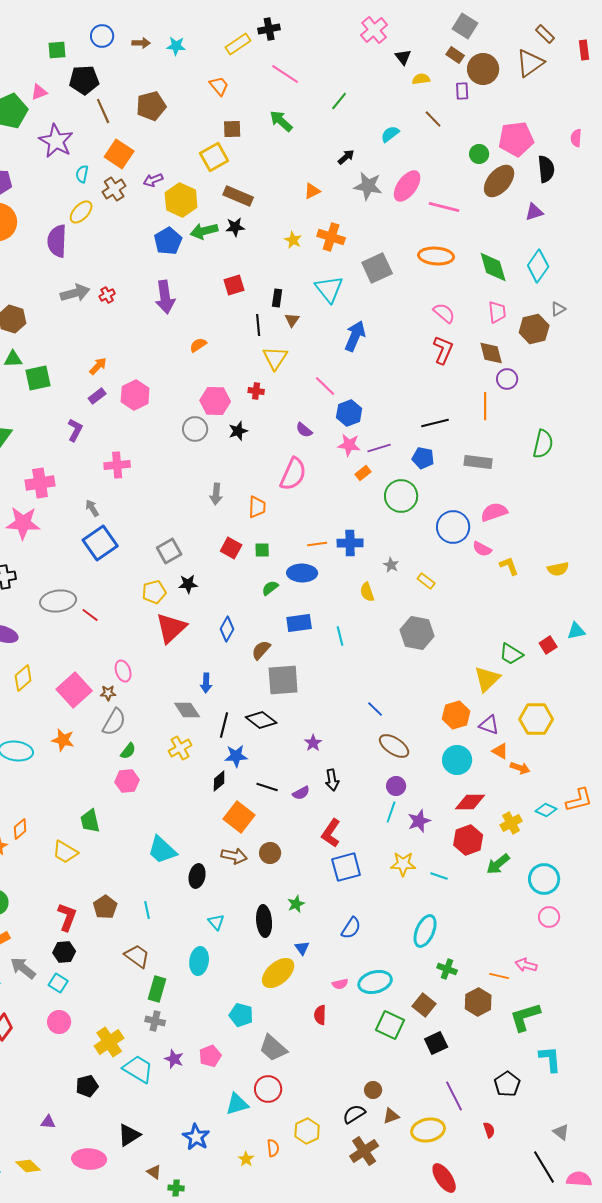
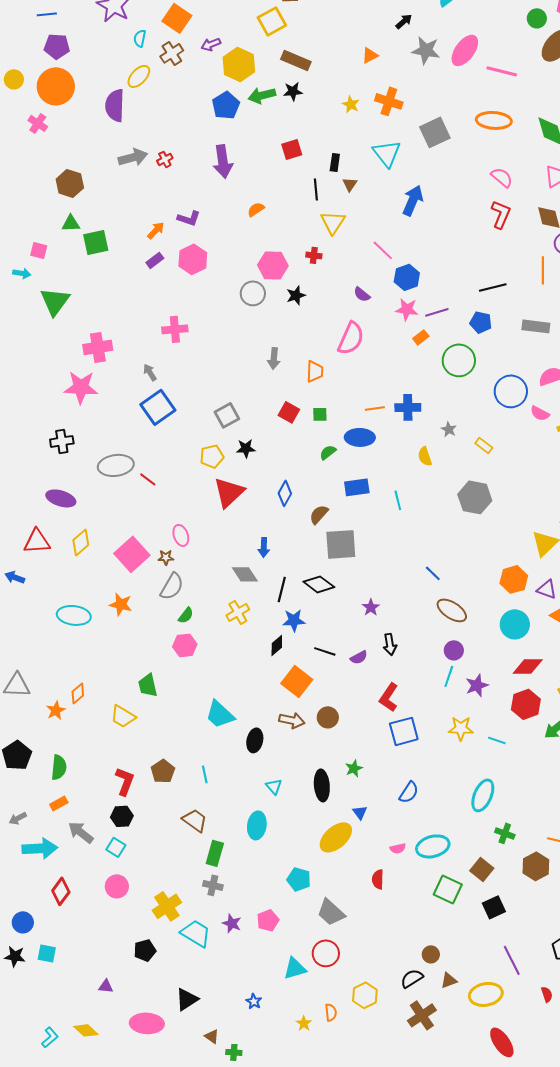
purple L-shape: (75, 430) -> (189, 218), moved, turned 80
blue star: (196, 1137) -> (254, 1001), size x0.6

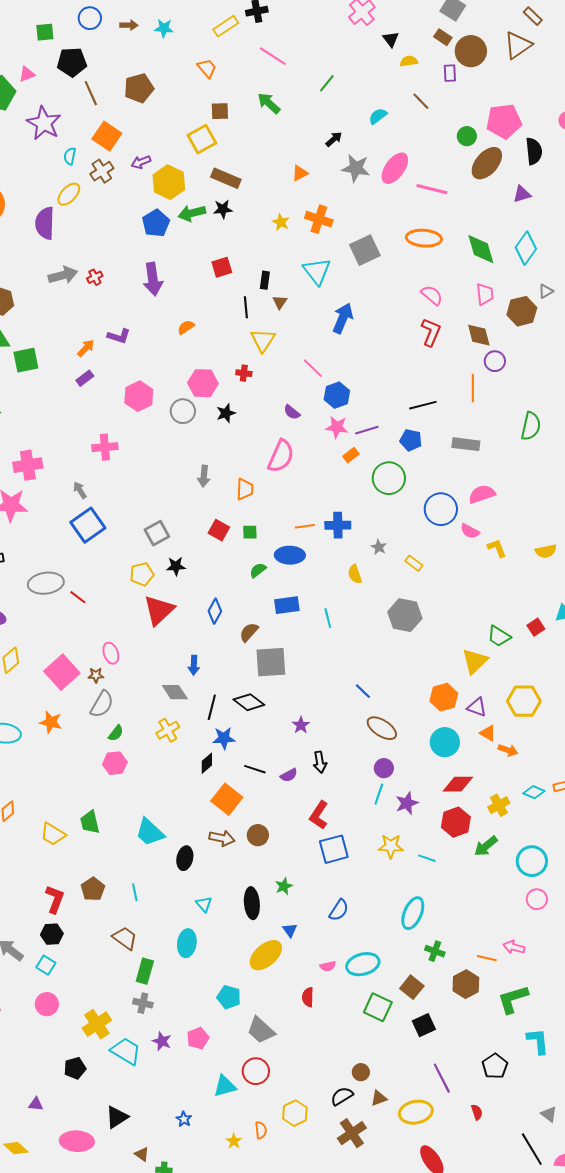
pink hexagon: (193, 259) -> (139, 396), moved
green trapezoid: (148, 685) -> (90, 822), moved

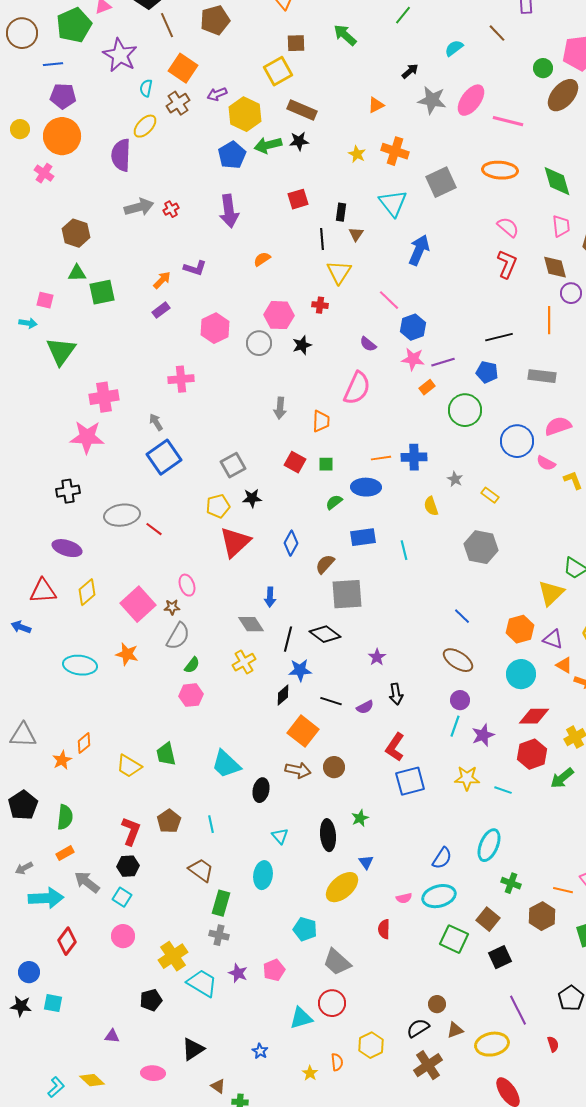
blue line: (363, 691) -> (462, 616), moved
blue semicircle: (339, 910) -> (442, 858), moved
pink ellipse: (77, 1141) -> (153, 1073), size x0.7

